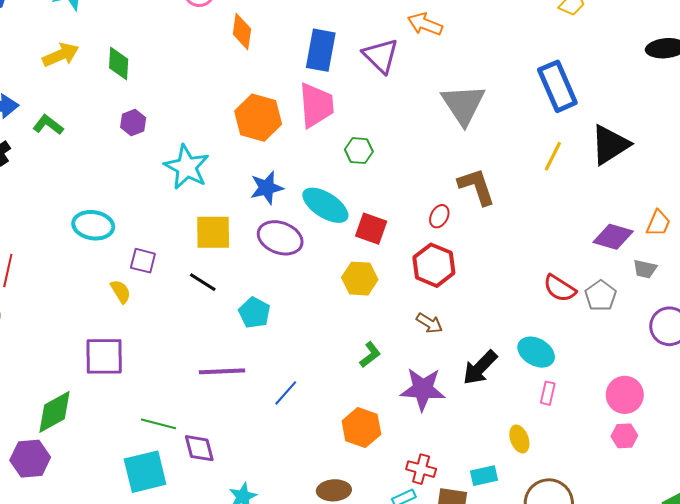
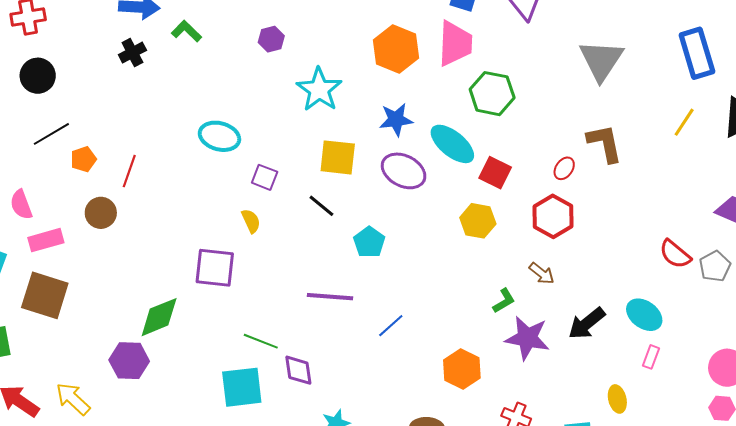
green hexagon: (359, 151) -> (492, 94), size x1.6
yellow semicircle: (121, 291) -> (251, 221), moved
green L-shape: (370, 355) -> (504, 301), moved

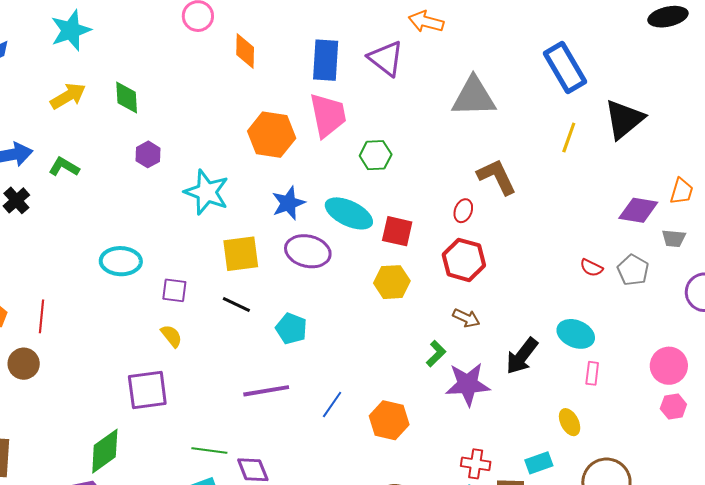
gray triangle: (601, 60) -> (474, 97), turned -51
green hexagon: (492, 94) -> (376, 155), size x0.7
red semicircle: (675, 254) -> (591, 268), size x0.7
orange hexagon: (462, 369) -> (389, 420), moved

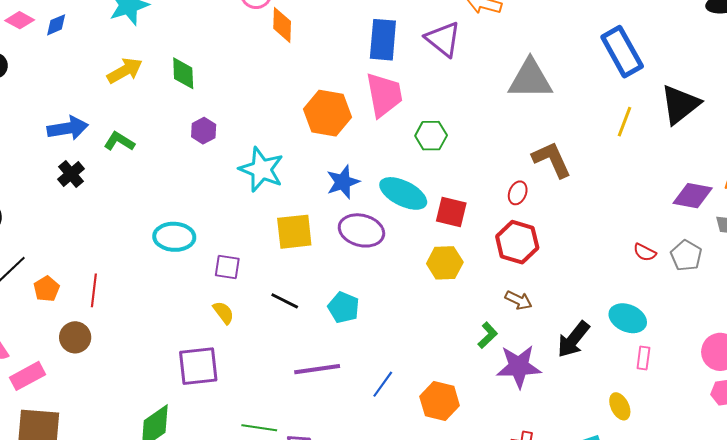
orange diamond: (245, 51) -> (282, 25), moved
black line: (236, 305) -> (285, 301), moved

